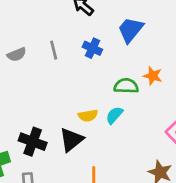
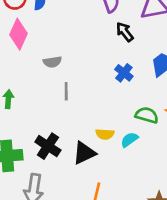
gray line: (54, 50) -> (66, 91), moved

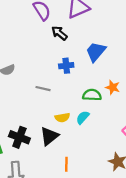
blue cross: (124, 73) -> (66, 66), turned -32
gray line: (66, 91) -> (43, 89), moved, turned -64

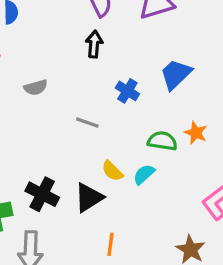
black arrow: (59, 33) -> (94, 44), moved, turned 49
blue cross: (66, 66) -> (127, 91), turned 32
yellow semicircle: (62, 118) -> (112, 171), turned 48

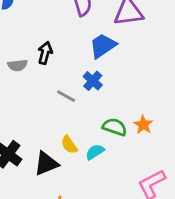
black arrow: (94, 44) -> (45, 53), moved
blue trapezoid: (176, 74) -> (103, 46), moved
gray line: (87, 123) -> (66, 96), moved

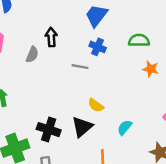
gray semicircle: (18, 65) -> (32, 55), turned -42
green semicircle: (115, 127) -> (139, 40), moved
cyan semicircle: (95, 152) -> (125, 127), moved

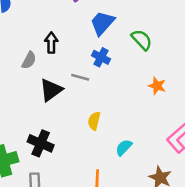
green semicircle: (139, 40) -> (142, 40), moved, turned 42
yellow semicircle: (96, 105) -> (94, 121), turned 63
black triangle: (82, 127) -> (51, 90), moved

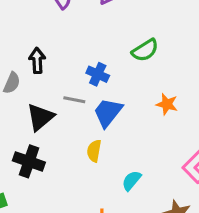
blue trapezoid: (102, 23) -> (108, 112), moved
green semicircle: (142, 40) -> (145, 50), turned 105
black cross: (41, 143) -> (29, 161), moved

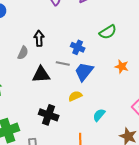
black triangle: (40, 117) -> (41, 75), turned 36
yellow semicircle: (94, 151) -> (75, 96), turned 56
black cross: (29, 161) -> (49, 115), moved

